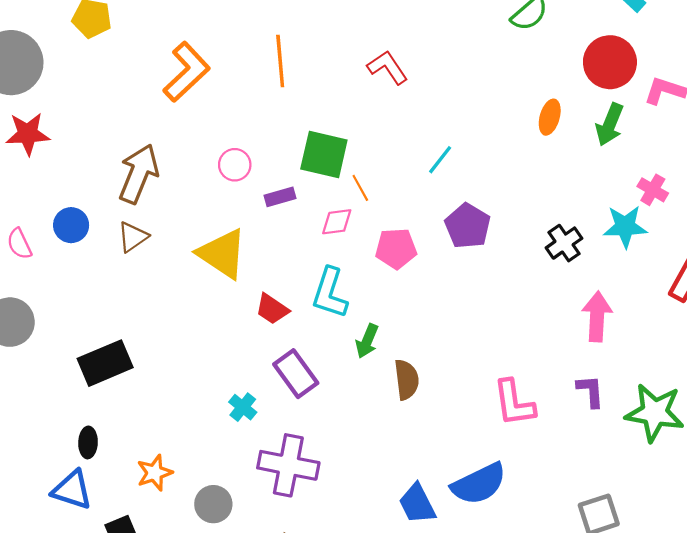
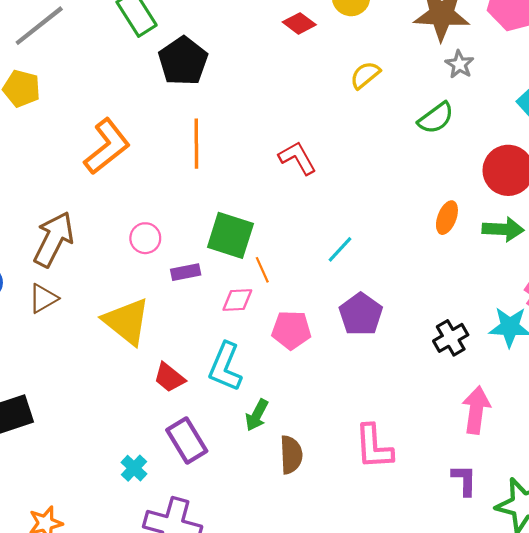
green arrow: (610, 125) -> (503, 229), turned -114
pink L-shape: (514, 403) -> (374, 447), moved

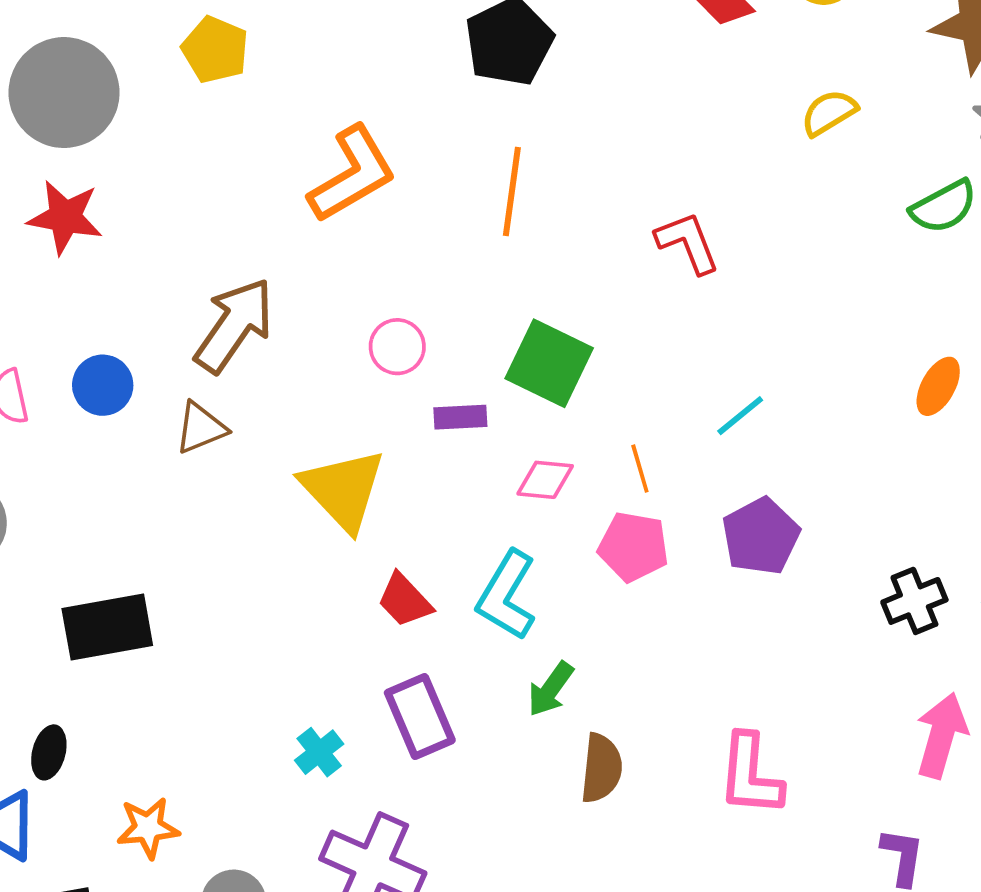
orange line: (262, 270) -> (640, 469), moved

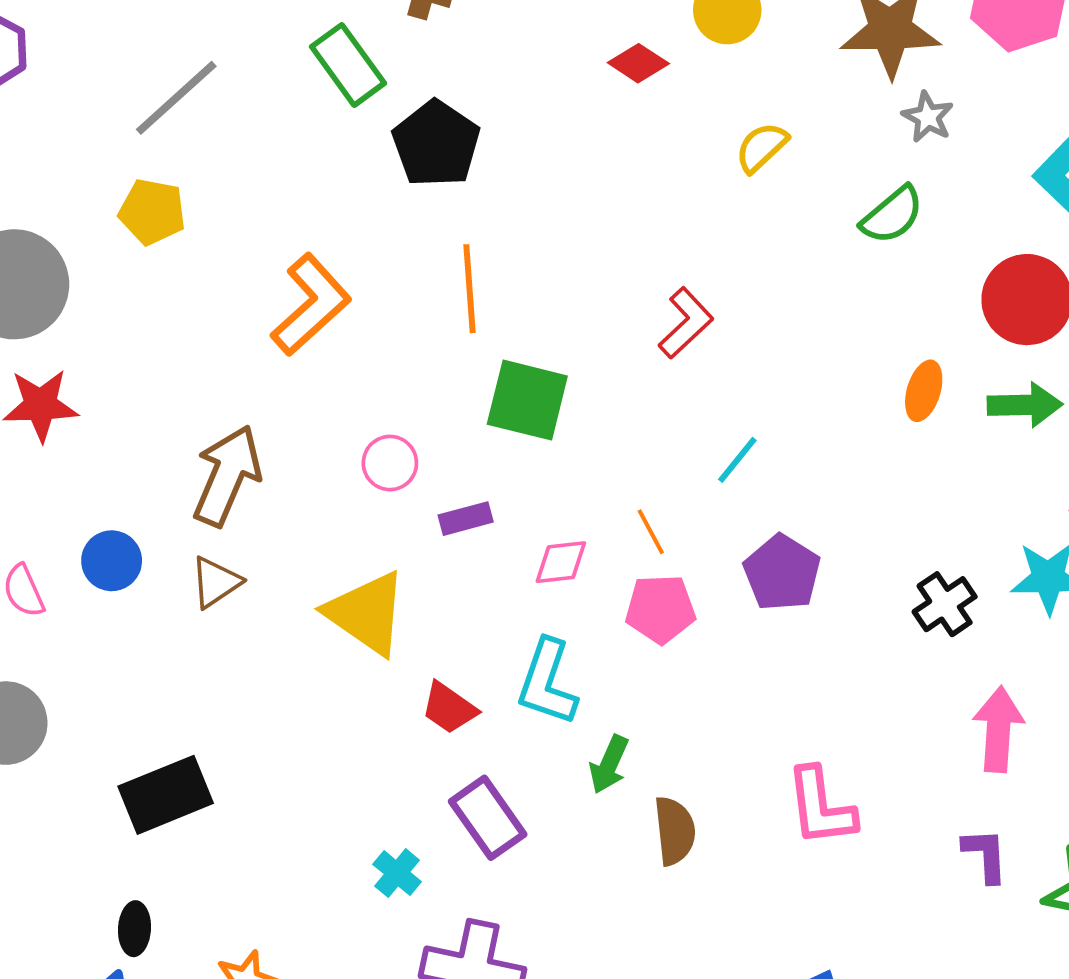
red L-shape: (688, 243) -> (686, 323), moved, turned 80
green square: (549, 363) -> (527, 400), moved

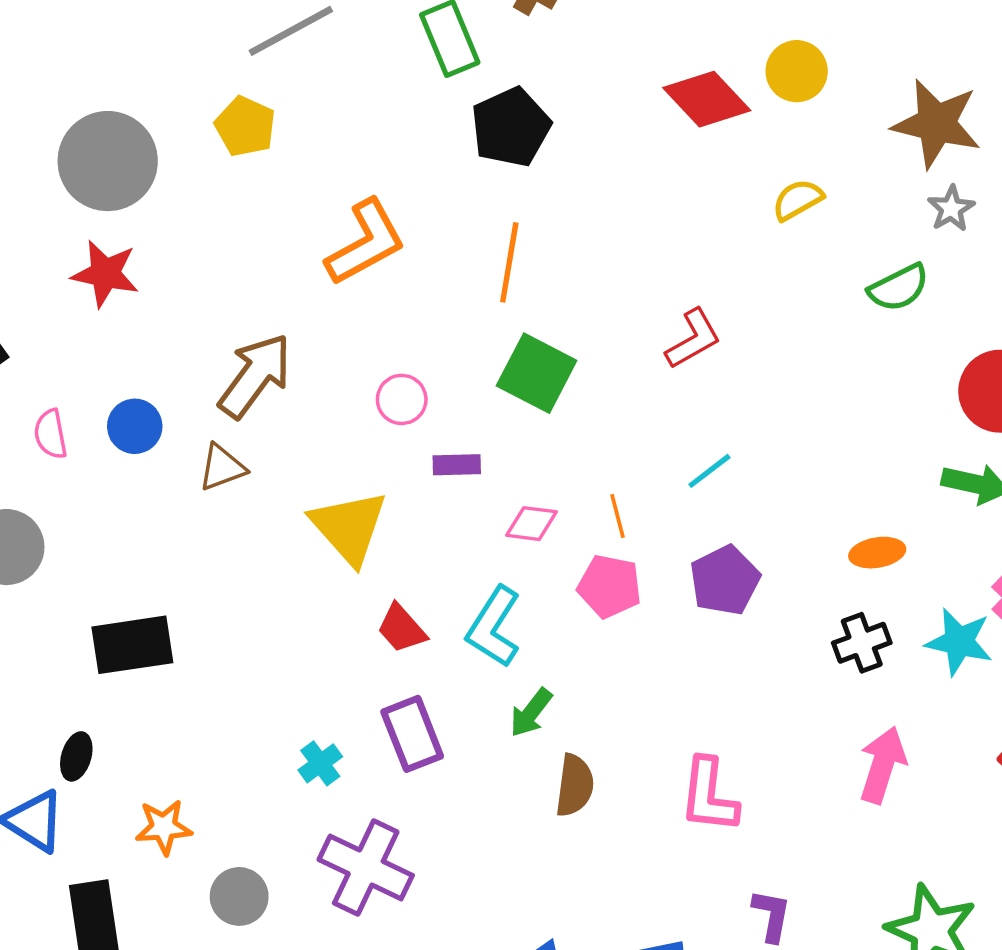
red diamond: (638, 63) -> (707, 99), size x1.6
orange ellipse: (924, 391) -> (877, 553), moved, turned 50
purple L-shape: (985, 855) -> (772, 915), moved

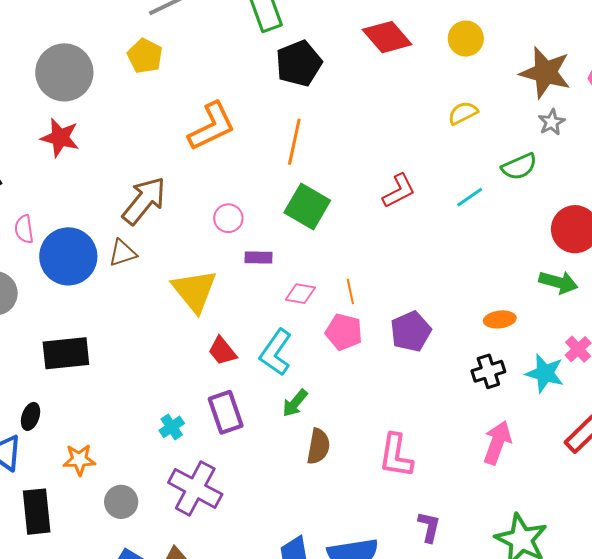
red diamond: (707, 99) -> (387, 37), moved
blue circle: (135, 426) -> (68, 256), moved, size x1.8
cyan line: (709, 471) -> (470, 197), moved

